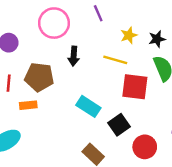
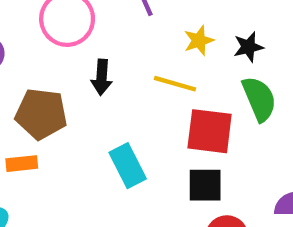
cyan rectangle: (88, 106) -> (128, 166), turned 30
black square: (119, 125) -> (205, 185), moved, turned 35

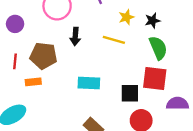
red square: (210, 131) -> (155, 78), moved
cyan rectangle: (128, 166) -> (89, 83), turned -60

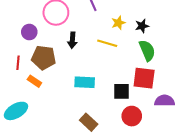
purple circle: (15, 24) -> (29, 32), moved
orange rectangle: (33, 82) -> (34, 81), turned 40

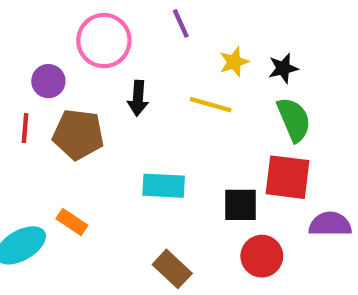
red line: (18, 63) -> (25, 128), moved
orange rectangle: (34, 81) -> (72, 222), moved

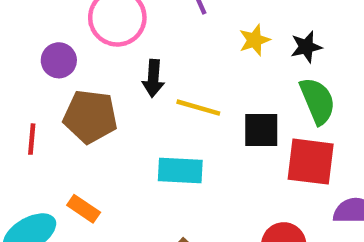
yellow line: (211, 105) -> (198, 108), moved
red line: (25, 128) -> (32, 139), moved
black square: (240, 205) -> (261, 130), moved

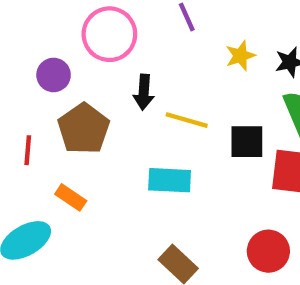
brown pentagon: (90, 117) -> (84, 129), turned 30
orange rectangle: (84, 209) -> (71, 197), moved

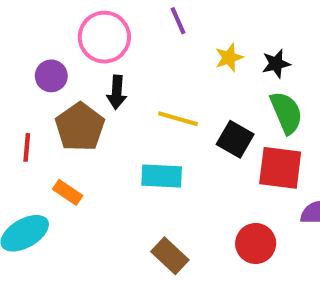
black arrow: (144, 92) -> (117, 92), moved
black square: (247, 142) -> (235, 139), turned 30

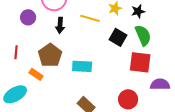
yellow line: (178, 119) -> (90, 18), moved
brown pentagon: (80, 127) -> (50, 55), moved
black square: (235, 139) -> (118, 37), moved

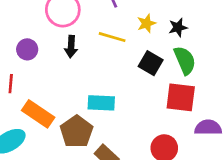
purple circle: (28, 17) -> (27, 49), moved
brown pentagon: (50, 55) -> (77, 132), moved
orange rectangle: (36, 74) -> (38, 114), size x1.6

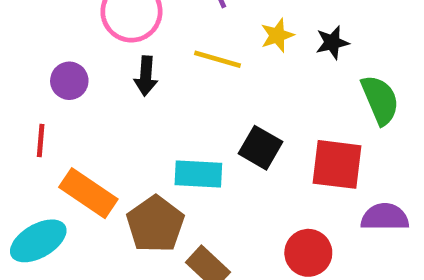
green semicircle: (185, 60) -> (380, 100), moved
black square: (151, 63) -> (261, 148), moved

